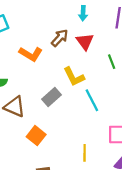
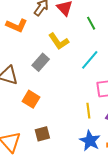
cyan line: (92, 100) -> (90, 60), moved, turned 75
yellow line: (85, 153) -> (88, 111), moved

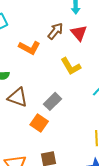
gray rectangle: (41, 62) -> (53, 101), moved

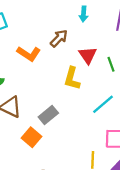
red triangle: (79, 33) -> (88, 55), moved
yellow L-shape: (71, 66) -> (72, 78), turned 40

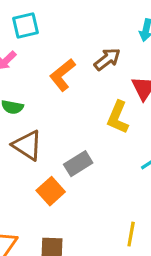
orange L-shape: (29, 54) -> (62, 75), turned 100

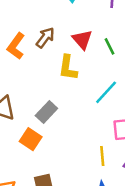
brown arrow: (107, 59) -> (45, 38), moved

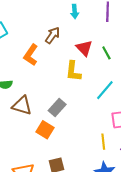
brown arrow: (45, 38) -> (52, 35), moved

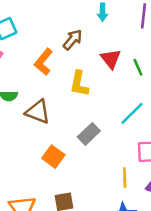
yellow L-shape: (73, 71) -> (79, 84), moved
brown triangle: (22, 106) -> (38, 112), moved
gray rectangle: (57, 108) -> (89, 134), moved

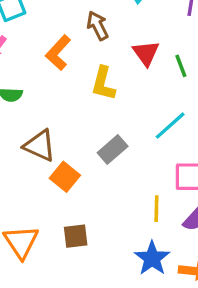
brown arrow: (73, 40) -> (98, 26), turned -70
brown triangle: (38, 112) -> (40, 146), moved

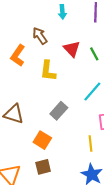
orange square: (65, 177) -> (42, 140), moved

